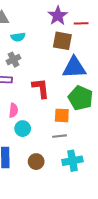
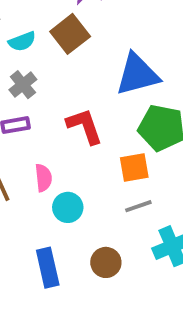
brown square: (62, 41) -> (70, 34), moved, turned -36

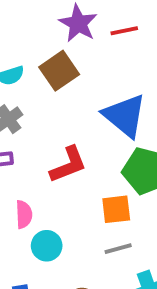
blue triangle: (137, 75) -> (125, 116), turned 51
red L-shape: (85, 126) -> (68, 165), turned 84

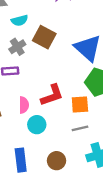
brown square: (59, 71) -> (44, 37), moved, turned -30
red L-shape: (68, 165) -> (52, 95), moved

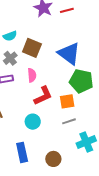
pink semicircle: (24, 105) -> (32, 75), moved
brown circle: (57, 161) -> (53, 159), moved

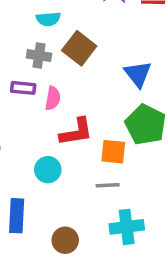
blue triangle: (69, 54) -> (138, 74), size x0.7
gray cross: (10, 58) -> (39, 56), turned 32
pink semicircle: (32, 75) -> (53, 98), moved

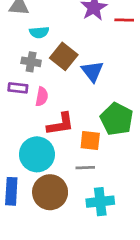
blue triangle: (138, 74) -> (92, 71), moved
cyan circle: (48, 170) -> (37, 154), size x1.6
brown circle: (65, 240) -> (50, 192), moved, size x1.6

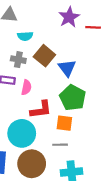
green pentagon: (117, 119) -> (73, 98), moved

